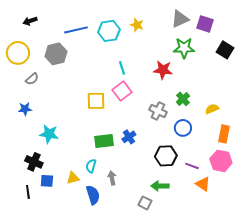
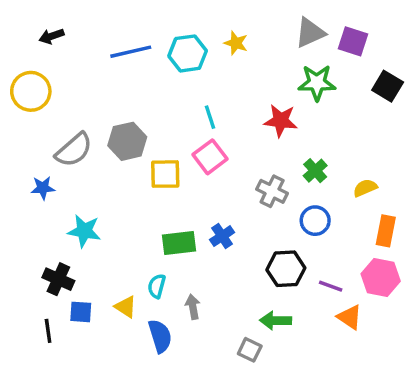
gray hexagon: (56, 54) -> (127, 141), moved
gray semicircle: (32, 79) -> (74, 150), moved, size x1.6
yellow triangle: (73, 178) -> (126, 307), turned 48

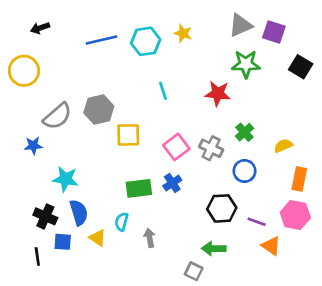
pink square: (210, 157) -> (176, 147), moved
blue semicircle: (160, 336) -> (79, 212), moved

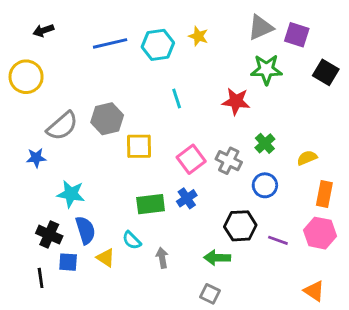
cyan semicircle: (122, 222) -> (132, 240), turned -60
orange triangle: (271, 246) -> (314, 291), moved
green arrow: (214, 248) -> (217, 258), moved

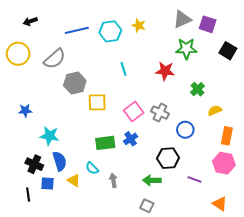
gray semicircle: (62, 126) -> (55, 59), moved
green cross: (265, 143) -> (197, 89), moved
purple line: (278, 240) -> (194, 179), moved

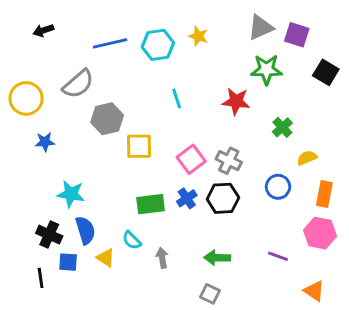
yellow circle: (18, 54) -> (26, 98), moved
blue star: (25, 110) -> (45, 142), moved
blue circle: (185, 130) -> (278, 187), moved
black hexagon: (168, 158) -> (223, 198), moved

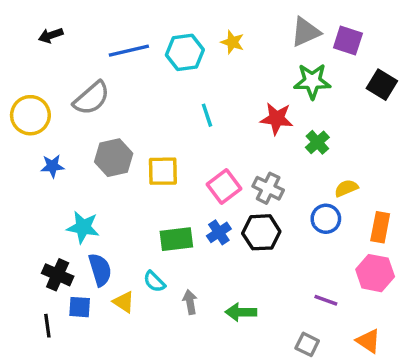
gray hexagon: (107, 119) -> (114, 158), moved
green cross: (282, 127) -> (317, 142), moved
yellow semicircle: (307, 158) -> (346, 188), moved
green arrow: (217, 258) -> (241, 312), moved
gray square: (210, 294) -> (307, 344), moved

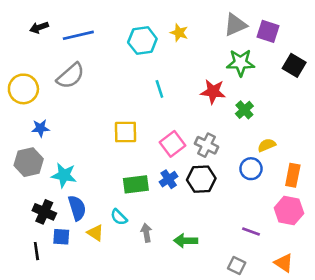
blue line: (129, 51) -> (78, 35), moved
gray hexagon: (114, 158) -> (29, 162), moved

